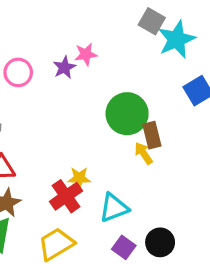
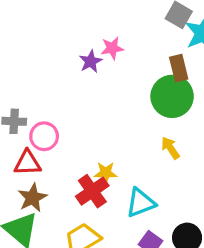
pink circle: (18, 72) -> (44, 136), moved
green circle: (127, 114) -> (172, 96), moved
brown rectangle: (152, 135) -> (179, 68), moved

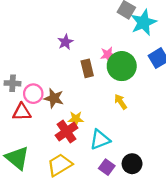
pink star: (112, 48) -> (108, 55), moved
brown rectangle: (179, 68) -> (87, 68), moved
brown star: (32, 198) -> (54, 98), moved, turned -30

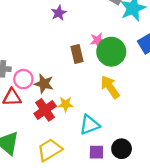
purple star: (65, 42) -> (59, 13), moved
yellow arrow: (121, 102) -> (110, 87), size x1.5
red cross: (67, 132) -> (45, 110), moved
purple square: (107, 167) -> (96, 152), turned -35

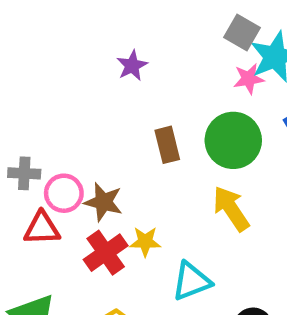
pink star: (98, 40) -> (249, 79), moved

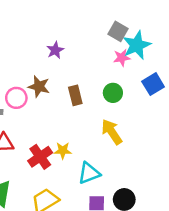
green circle: (233, 140) -> (113, 93), size x0.6
pink circle: (64, 193) -> (16, 98), moved
brown star: (103, 202) -> (39, 87), moved

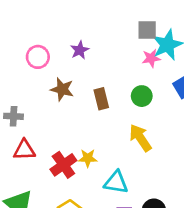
gray square: (118, 31) -> (147, 30), turned -30
pink circle: (16, 98) -> (38, 57), moved
cyan triangle: (89, 173) -> (116, 182), turned 30

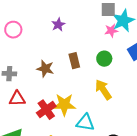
pink circle: (38, 57) -> (13, 30), moved
brown star: (62, 89) -> (45, 69), moved
yellow star: (88, 158) -> (64, 105), size x1.6

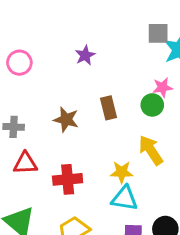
pink star: (111, 31) -> (162, 87), moved
yellow star: (64, 105) -> (122, 172), moved, size x0.7
red cross: (46, 110) -> (68, 179), turned 30

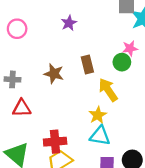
yellow arrow: (151, 150) -> (108, 90), moved
yellow star: (122, 172) -> (98, 115), turned -30
red cross: (68, 179) -> (55, 142), moved

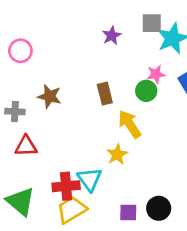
purple star: (69, 23) -> (112, 36), moved
brown star: (54, 74) -> (49, 96), moved
cyan triangle: (100, 136) -> (90, 179), moved, turned 45

